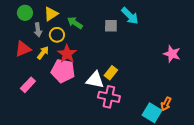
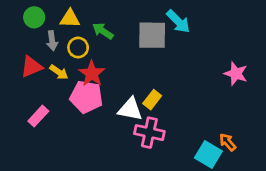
yellow triangle: (51, 14) -> (70, 19), turned 35
gray square: (111, 26) -> (152, 35), size x1.6
yellow arrow: (43, 53) -> (59, 72), turned 88
orange arrow: (166, 104) -> (228, 142), turned 112

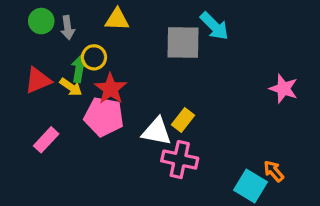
yellow triangle: (70, 19) -> (117, 19), moved
green arrow: (103, 31) -> (79, 69), moved, turned 65
gray arrow: (52, 41) -> (68, 28), moved

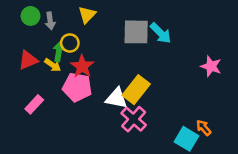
yellow triangle: (117, 19) -> (87, 15), turned -48
cyan arrow: (214, 26) -> (161, 33), moved
yellow rectangle: (183, 120) -> (136, 90), size x1.6
pink cross: (180, 160) -> (134, 119), turned 30

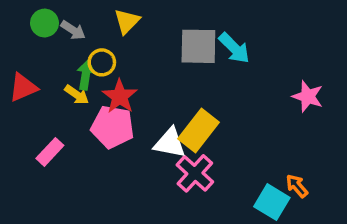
gray arrow: (50, 21) -> (73, 30), turned -49
red triangle: (28, 60) -> (23, 87), moved

